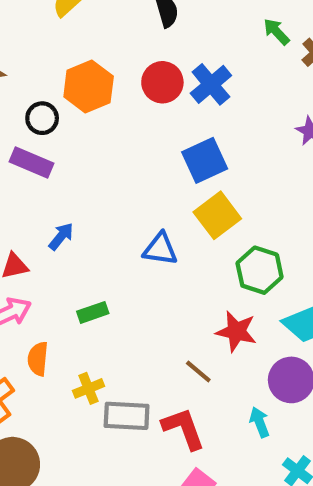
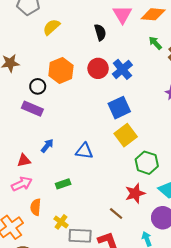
blue triangle: (160, 249) -> (84, 151), moved
red star: (236, 331) -> (135, 193), turned -30
yellow cross: (89, 388) -> (61, 222), turned -32

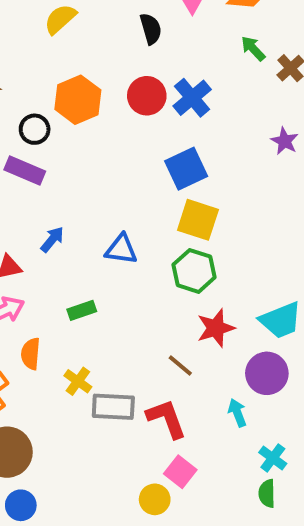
yellow square: (126, 135) -> (198, 220), turned -35
green hexagon: (147, 163) -> (194, 271), moved

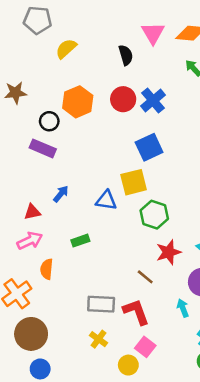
yellow square: (198, 220) -> (134, 182), moved, turned -32
yellow cross: (78, 381) -> (99, 339), moved

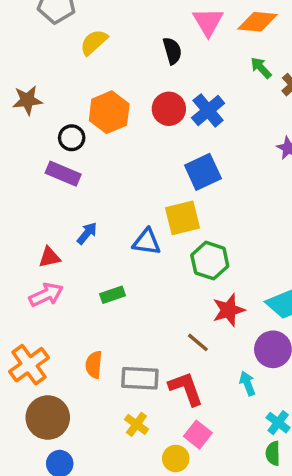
orange semicircle: (47, 269) -> (94, 365), moved

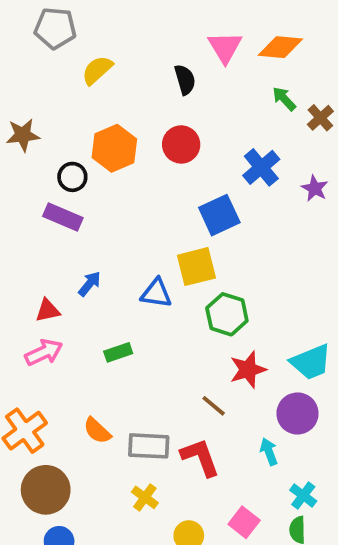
blue cross: (208, 110) -> (261, 167), moved
orange semicircle: (94, 365) -> (97, 431), turned -52
pink square: (198, 435) -> (244, 522), moved

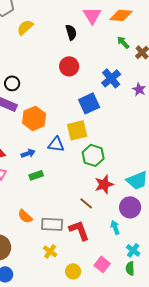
orange hexagon: (114, 148) -> (34, 118), moved
blue arrow: (90, 284) -> (28, 153), moved, turned 32

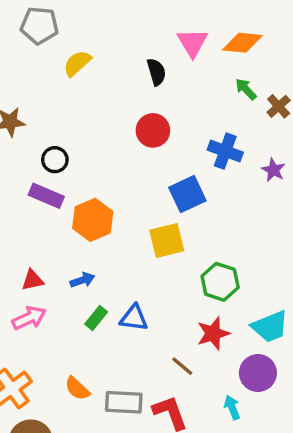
blue cross: (111, 78) -> (225, 151), turned -30
blue triangle: (56, 144) -> (134, 318), moved
green hexagon: (93, 155) -> (220, 282), moved
green rectangle: (36, 175) -> (96, 318), turned -32

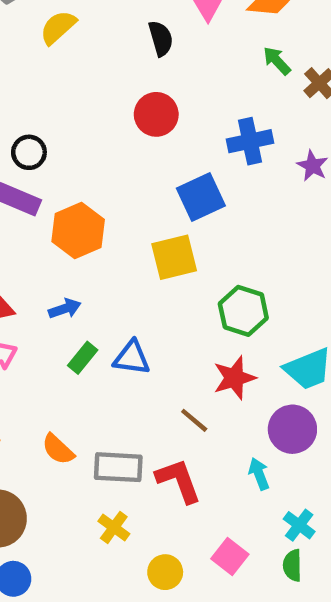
blue cross: (225, 151) -> (250, 141), turned -32

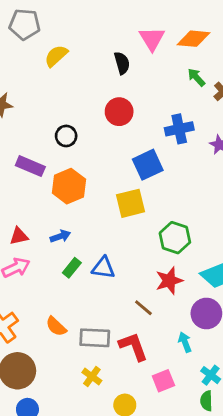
black circle: (29, 152) -> (66, 136), moved
pink square: (230, 556) -> (163, 381), moved, turned 30

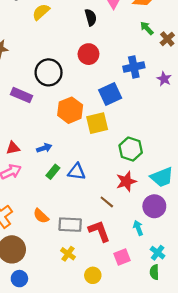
black circle: (66, 136) -> (49, 72), size x1.6
orange hexagon: (69, 186) -> (70, 110), moved

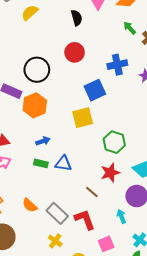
orange hexagon: (70, 110) -> (35, 105), moved
blue arrow: (44, 148) -> (43, 141), moved
green rectangle: (53, 172) -> (41, 163), turned 64
gray rectangle: (70, 225) -> (57, 213), turned 40

